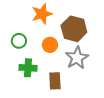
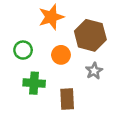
gray star: (77, 58) -> (94, 71), size x0.6

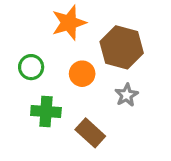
brown rectangle: (67, 99) -> (90, 133), turned -45

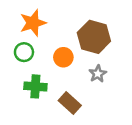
orange star: (69, 23) -> (33, 23), moved

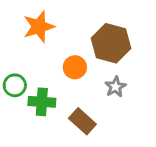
green circle: (24, 52) -> (15, 85), moved

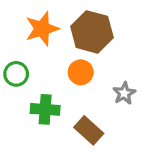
brown hexagon: (111, 43) -> (92, 32), moved
green circle: (15, 85) -> (16, 74), moved

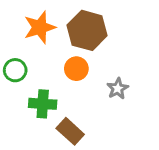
brown rectangle: (89, 130) -> (70, 131), moved

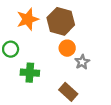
orange circle: (76, 69) -> (67, 48), moved
brown rectangle: (70, 131) -> (68, 92), moved

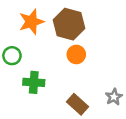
gray star: (82, 62) -> (114, 97), moved

